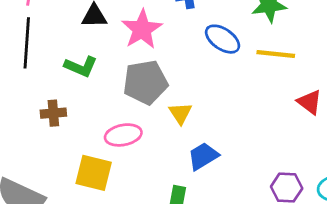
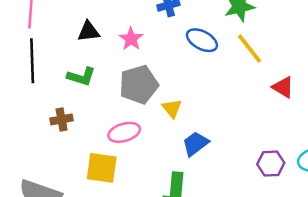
pink star: (142, 29) -> (131, 39), size x0.7
yellow line: (276, 54) -> (250, 49), turned 52

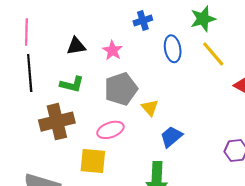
blue ellipse: (202, 40) -> (173, 49), turned 55
brown cross: (62, 119) -> (57, 122), size x1.8

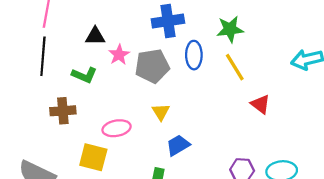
blue cross: (143, 21) -> (168, 21), size x1.6
pink star: (112, 50) -> (119, 55), moved
gray pentagon: (121, 89) -> (152, 66), moved
brown cross: (57, 122) -> (63, 111), size x0.7

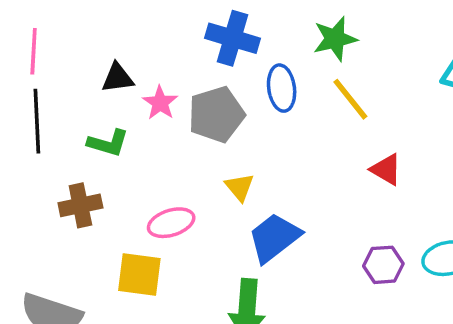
blue cross: (168, 21) -> (233, 38), turned 32
red triangle: (260, 104) -> (386, 169), moved
blue trapezoid: (178, 145) -> (274, 238), size x1.4

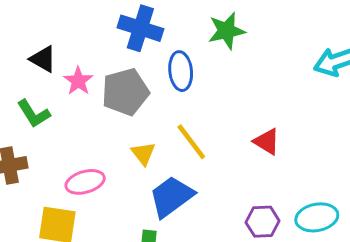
black triangle: (118, 78) -> (43, 59), turned 36
yellow line: (350, 99) -> (191, 142), moved
green L-shape: (108, 143) -> (34, 114), turned 40

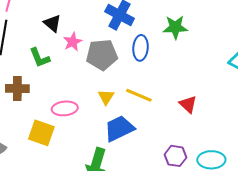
yellow line: (191, 142) -> (139, 95), turned -40

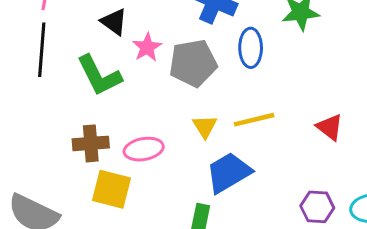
green L-shape: (40, 58) -> (99, 76), size x1.4
brown cross: (17, 88) -> (91, 143), moved
yellow line: (139, 95) -> (254, 120), turned -32

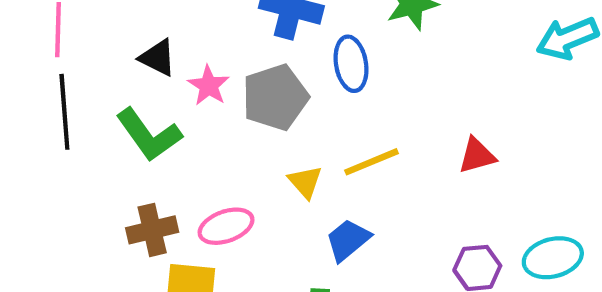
red triangle: (330, 127) -> (477, 156), turned -44
blue trapezoid: (229, 173) -> (348, 240), size x0.7

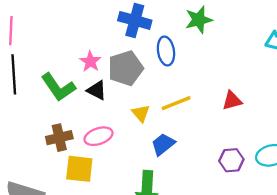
black triangle: (158, 58) -> (97, 90), moved

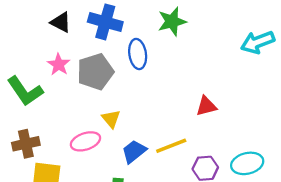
black triangle: (97, 90) -> (61, 22), moved
yellow line: (176, 103) -> (171, 146), moved
pink ellipse: (99, 136) -> (85, 141), moved

